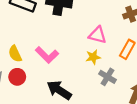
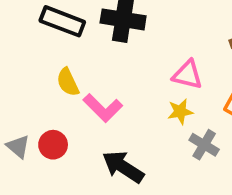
yellow semicircle: (15, 54) -> (68, 82), moved

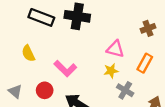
yellow semicircle: (68, 82) -> (28, 53), moved
red circle: (53, 145) -> (45, 90), moved

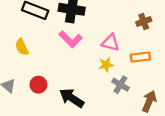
orange rectangle: (145, 63) -> (140, 57), turned 54
pink L-shape: (65, 69) -> (71, 39), moved

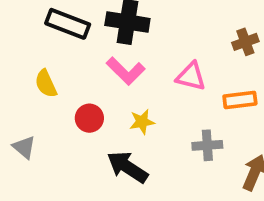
yellow star: (106, 65) -> (142, 122), moved
red circle: (38, 85) -> (89, 118), moved
gray cross: (120, 85) -> (207, 145), turned -35

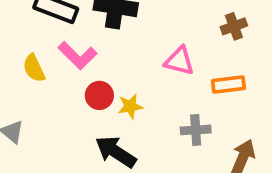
pink L-shape: (126, 71) -> (78, 55), moved
red circle: (89, 118) -> (99, 95), moved

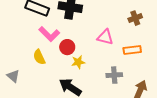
yellow semicircle: (34, 68) -> (39, 57), moved
red circle: (99, 95) -> (67, 47), moved

